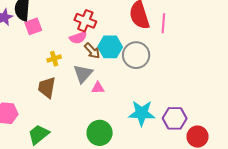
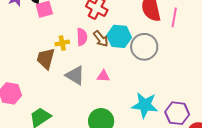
pink semicircle: (78, 38) -> (82, 37), moved, turned -78
gray triangle: (83, 74) -> (75, 75), moved, turned -45
brown trapezoid: (47, 87) -> (46, 59), moved

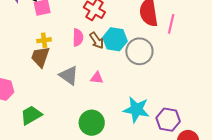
yellow cross: (62, 43) -> (44, 40), moved

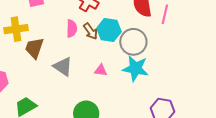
yellow cross: (44, 40) -> (16, 29), moved, size x1.6
pink triangle: (97, 78) -> (101, 70), moved
cyan star: (136, 110) -> (135, 68), moved

